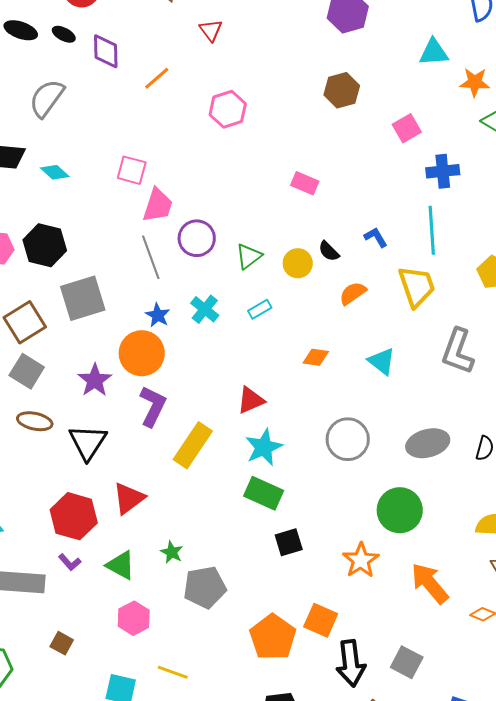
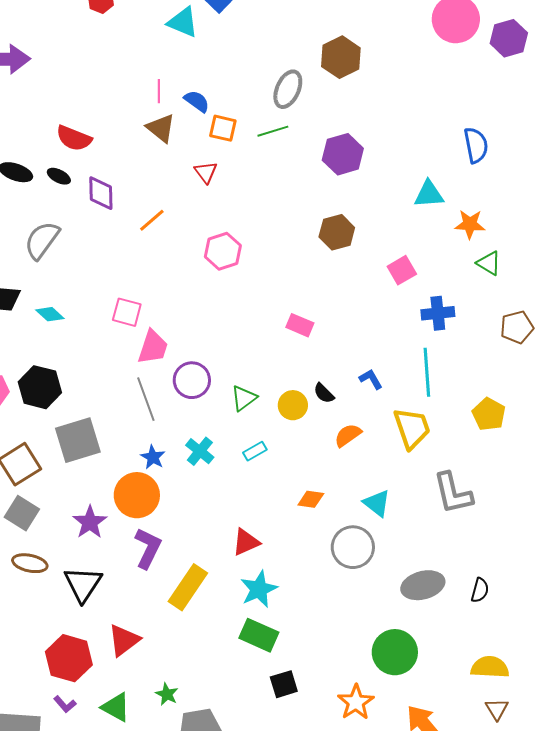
gray L-shape: (458, 351) -> (453, 493), turned -33
gray circle: (348, 439) -> (353, 547), moved

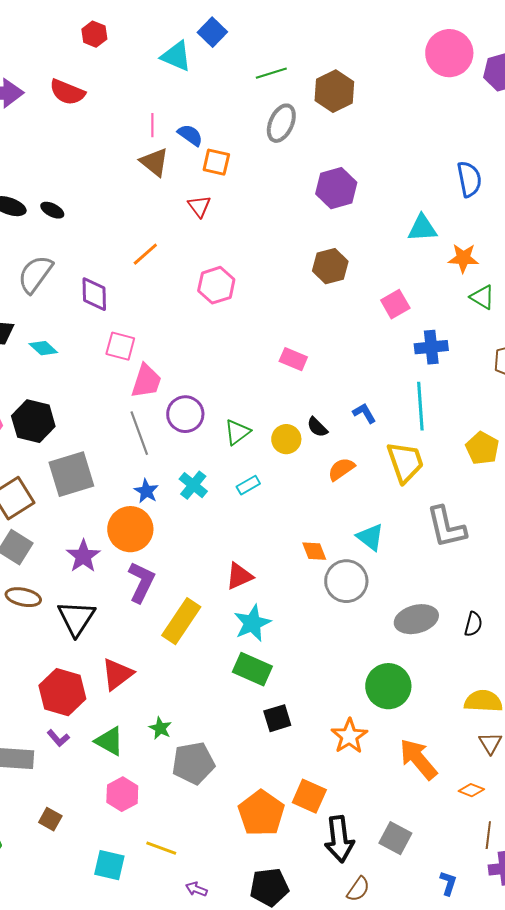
green line: (273, 131) -> (271, 73), moved
red semicircle: (74, 138) -> (67, 92), moved
purple diamond: (101, 193) -> (94, 294), moved
orange diamond: (311, 499) -> (314, 551), moved, turned 60

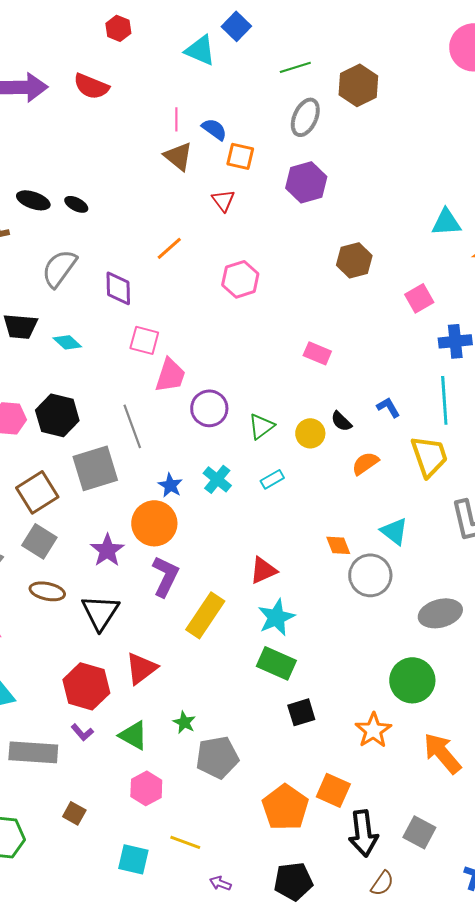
purple hexagon: (336, 188) -> (306, 182), moved
gray line: (139, 433) -> (132, 426), moved

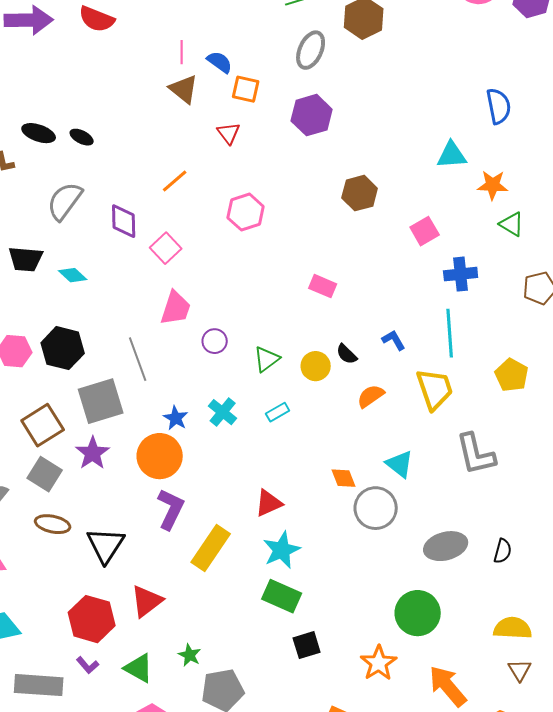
pink square: (144, 340) -> (166, 248), moved, turned 32
purple circle: (209, 408) -> (215, 341), size x0.7
purple star: (107, 550) -> (93, 453), moved

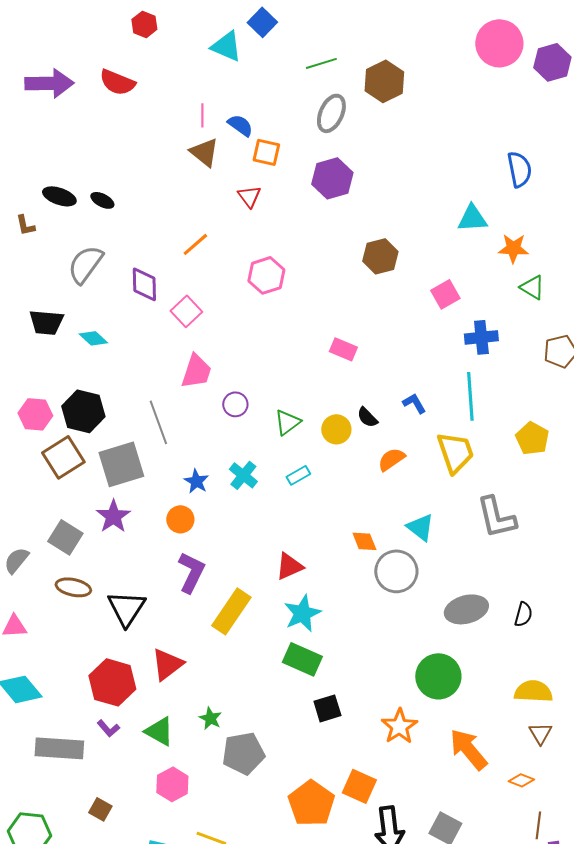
brown square: (43, 425) -> (63, 457), moved
orange circle: (160, 456) -> (180, 519), size x0.6

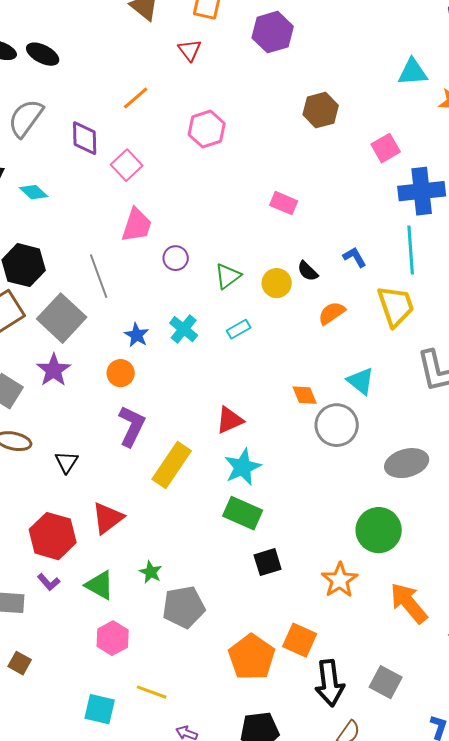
black ellipse: (102, 200) -> (43, 54), size x1.4
blue cross: (481, 337) -> (422, 191), size x1.4
gray square: (121, 464) -> (62, 318), turned -30
black triangle: (126, 608) -> (67, 462), size x0.6
brown square: (100, 809) -> (20, 663), moved

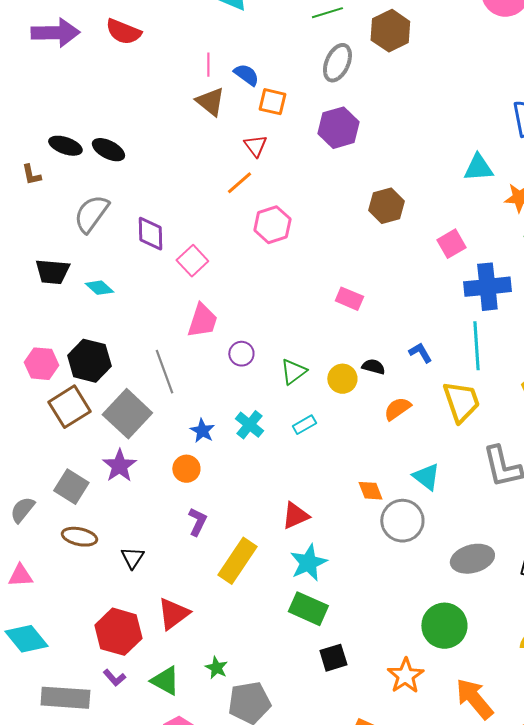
orange line: (136, 98) -> (239, 183), moved
black semicircle: (308, 271) -> (373, 367), turned 150
purple L-shape: (132, 426) -> (197, 522), size x0.7

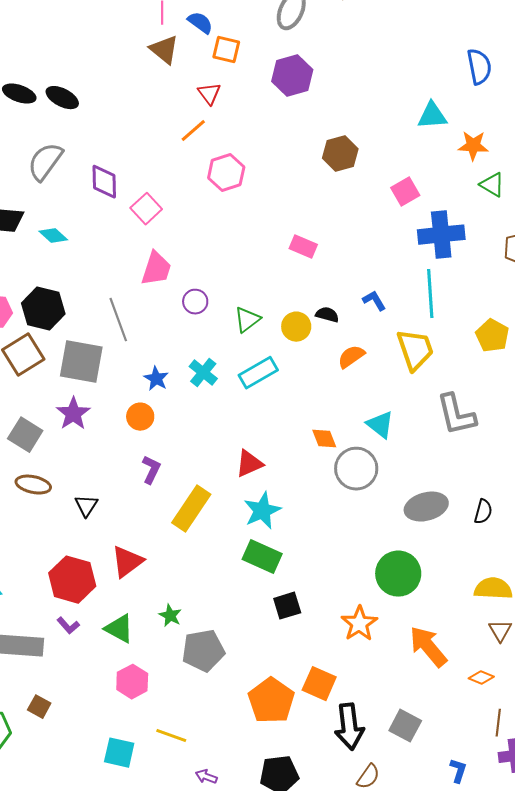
gray square: (127, 414) -> (81, 362), turned -33
cyan rectangle: (304, 425) -> (258, 373), size x1.6

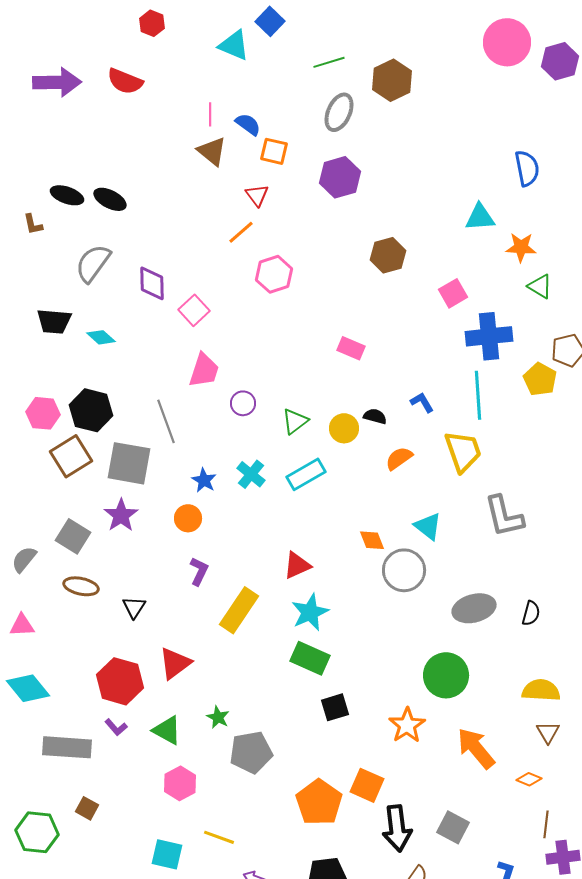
yellow pentagon: (492, 336) -> (540, 379), moved

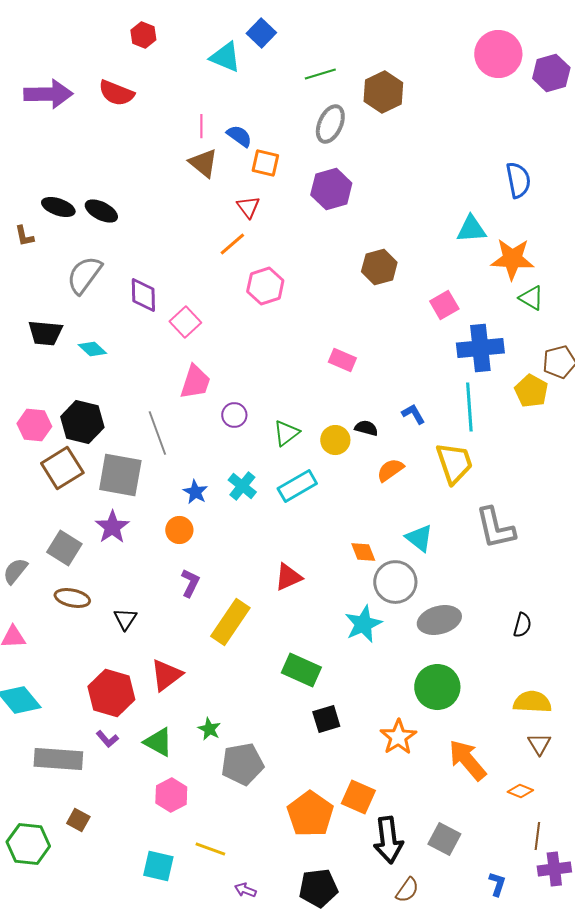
orange star: (521, 247) -> (512, 259), size x1.4
gray ellipse: (474, 608) -> (439, 620), moved
cyan star: (310, 612) -> (363, 624), moved

